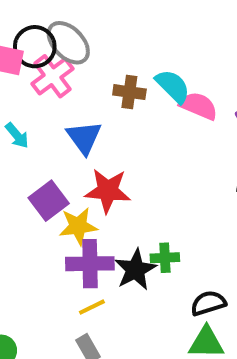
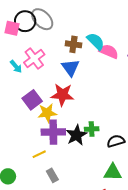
pink cross: (53, 76) -> (34, 58), moved
blue triangle: (84, 137) -> (70, 68), moved
black semicircle: (208, 303) -> (116, 141), moved
yellow line: (92, 307) -> (39, 154), moved

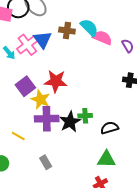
blue triangle: (70, 68) -> (43, 40), moved
yellow star: (47, 113) -> (41, 99), turned 30
yellow line: (39, 154) -> (18, 136), moved, turned 56

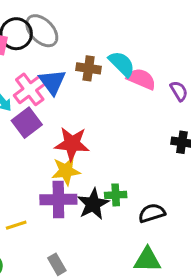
purple square: (25, 86) -> (27, 123), moved
yellow star: (41, 99) -> (66, 171), moved, turned -30
yellow line: (18, 136) -> (16, 225), turned -48

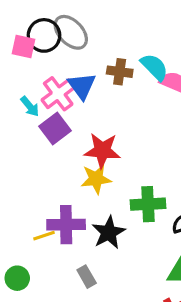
green cross: (116, 195) -> (148, 204), size x1.5
purple cross: (58, 199) -> (66, 225), moved
black star: (93, 204) -> (109, 232), moved

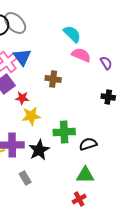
cyan semicircle: (154, 67) -> (72, 34), moved
brown cross: (120, 72) -> (53, 79), moved
red star: (102, 151) -> (22, 98), moved, size x0.6

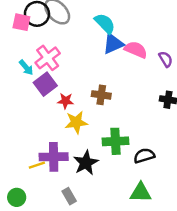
cyan semicircle: (72, 34) -> (105, 23), moved
blue triangle: (22, 57) -> (113, 44), moved, turned 42
brown cross: (53, 79) -> (101, 95), moved

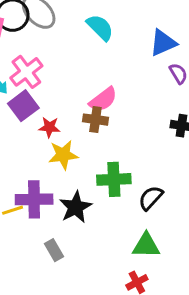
blue triangle: (113, 44) -> (163, 43), moved
pink semicircle: (136, 50) -> (103, 100), moved, turned 120
black semicircle: (144, 156) -> (151, 198), turned -30

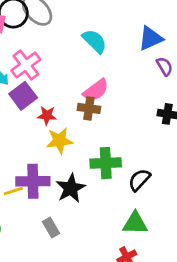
cyan semicircle: (100, 27) -> (95, 41), moved

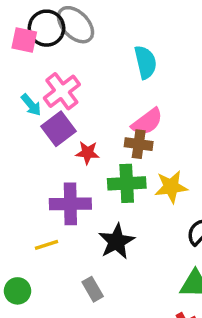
cyan semicircle: (95, 41) -> (145, 62), turned 32
yellow star: (59, 141) -> (171, 187), moved
green cross: (106, 163) -> (127, 183), moved
purple cross: (33, 181) -> (70, 204), moved

